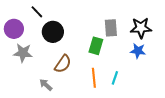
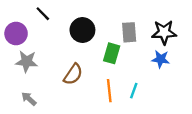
black circle: (53, 32) -> (82, 30), moved
gray arrow: (46, 85) -> (29, 99), moved

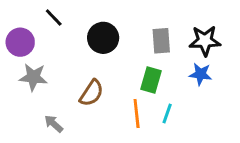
green rectangle: (112, 53) -> (151, 80), moved
gray arrow: (29, 99) -> (54, 124), moved

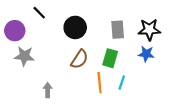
brown semicircle: (91, 93) -> (79, 59), moved
gray arrow: (54, 124) -> (48, 90), moved, turned 48

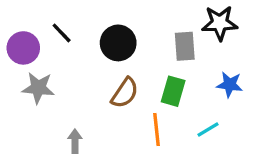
black line: (39, 13) -> (62, 33), moved
black star: (149, 30) -> (220, 23), moved
cyan line: (122, 83) -> (208, 129), moved, turned 40

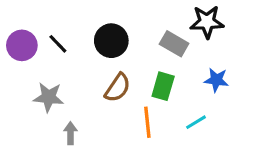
black line: (62, 33) -> (58, 44), moved
gray rectangle: (185, 46) -> (174, 44), turned -56
gray star: (38, 88) -> (49, 97), moved

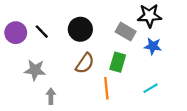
blue star: (216, 80) -> (153, 46), moved
cyan line: (196, 122) -> (151, 88), moved

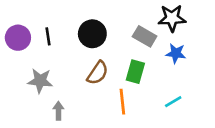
black line: (42, 32) -> (48, 36), turned 35

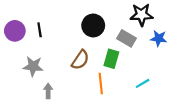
black circle: (92, 34) -> (93, 25), moved
gray rectangle: (145, 36) -> (126, 38), moved
blue star: (176, 53) -> (159, 38), moved

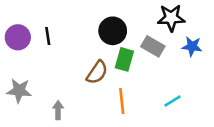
green rectangle: (111, 59) -> (124, 59), moved
gray star: (33, 66) -> (19, 91), moved

